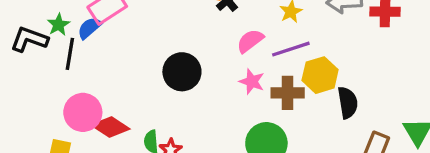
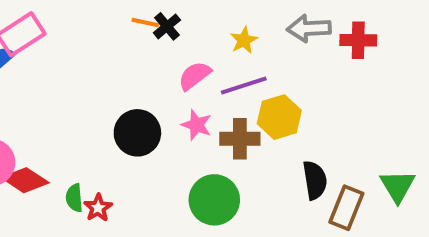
black circle: (182, 72) -> (137, 133), moved
black semicircle: (348, 103) -> (315, 180), moved

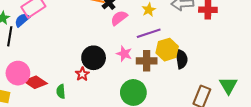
pink semicircle: (195, 76) -> (119, 18), moved
black semicircle: (315, 180) -> (181, 59), moved
red star: (98, 208) -> (82, 74), moved

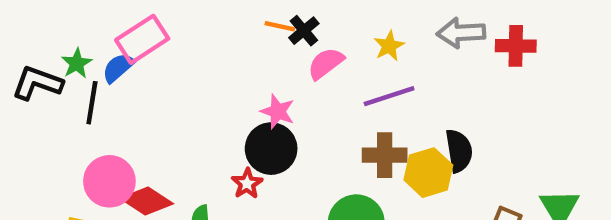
yellow hexagon: (167, 50) -> (428, 173), moved
pink star: (124, 54) -> (278, 111), moved

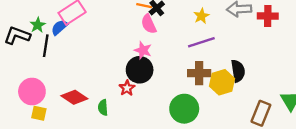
pink semicircle: (326, 63) -> (149, 24), moved, turned -78
pink circle: (109, 181) -> (32, 92), moved

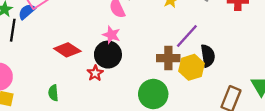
purple line: (201, 42) -> (187, 36), moved, turned -30
red diamond: (74, 97) -> (67, 50), moved
green semicircle: (103, 108) -> (53, 93), moved

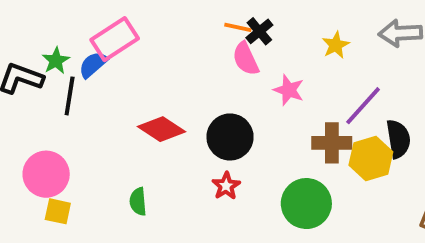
pink star: (111, 35) -> (289, 90), moved
red star: (95, 73) -> (226, 186), moved

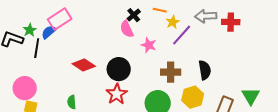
orange line: (238, 27) -> (160, 10), moved
purple line: (363, 106) -> (182, 35), moved
yellow hexagon: (371, 159) -> (193, 97), moved
red star: (226, 186) -> (117, 94), size x1.5

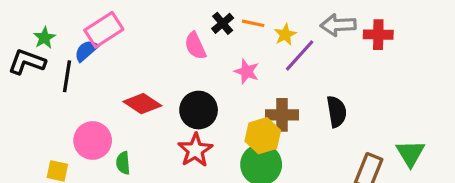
orange line: (160, 10) -> (253, 23), moved
pink semicircle: (127, 29) -> (195, 46), moved
green star: (30, 30) -> (44, 38), moved
pink circle: (25, 88) -> (93, 140), moved
yellow hexagon: (193, 97) -> (263, 136), moved

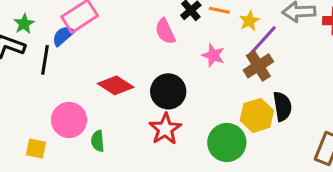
black semicircle: (337, 112) -> (282, 106), moved
brown cross: (282, 115) -> (258, 66), moved, turned -32
yellow hexagon: (263, 136) -> (257, 115), moved

